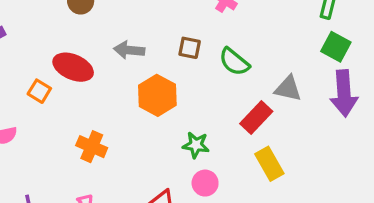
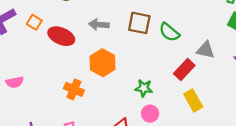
brown square: (190, 48) -> (139, 23), size x1.5
orange square: (39, 91) -> (34, 22), moved
orange hexagon: (157, 95) -> (103, 63), moved

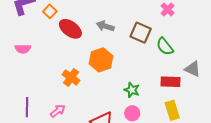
red rectangle: (184, 70) -> (170, 82), turned 36
pink semicircle: (15, 82) -> (23, 49), moved

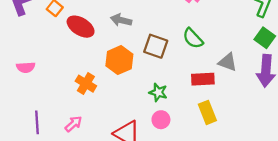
brown square: (141, 33) -> (156, 46), moved
pink semicircle: (23, 49) -> (26, 67), moved

